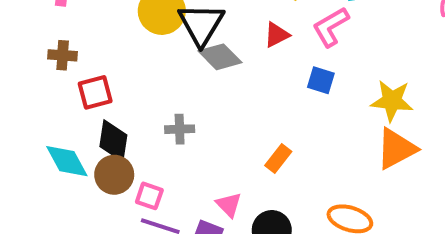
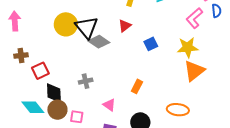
pink L-shape: (331, 27) -> (194, 18), moved
blue square: (321, 80) -> (151, 44), turned -32
pink triangle: (229, 205) -> (109, 105), moved

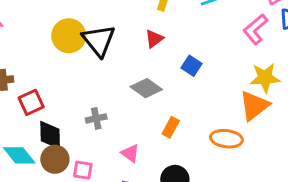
gray diamond: (99, 42) -> (146, 88), moved
blue square: (151, 44) -> (192, 66), turned -32
yellow star: (188, 47) -> (265, 78), moved
orange ellipse: (178, 110) -> (226, 139), moved

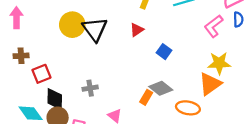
gray diamond: (146, 88) -> (161, 88), moved

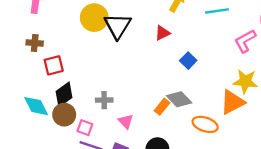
gray cross: (90, 88) -> (104, 100), moved
black diamond: (55, 99) -> (64, 94), turned 45

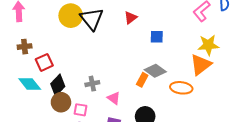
blue square: (188, 61) -> (157, 37), turned -32
cyan diamond: (36, 106) -> (30, 84), moved

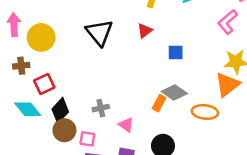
yellow circle: (71, 16) -> (41, 37), moved

